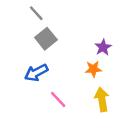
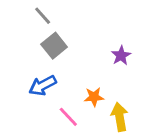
orange star: (93, 69) -> (94, 97), moved

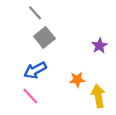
pink line: (68, 117) -> (30, 96), moved

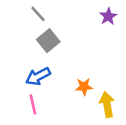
purple star: (99, 46) -> (108, 16), moved
pink line: (30, 96) -> (33, 104), turned 30

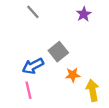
purple star: (108, 16) -> (84, 14), moved
gray square: (48, 41) -> (58, 52), moved

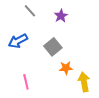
purple star: (84, 14) -> (61, 16), moved
blue arrow: (33, 66) -> (18, 41), moved

